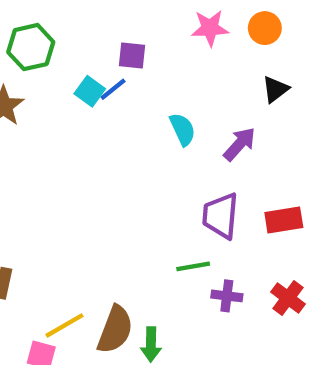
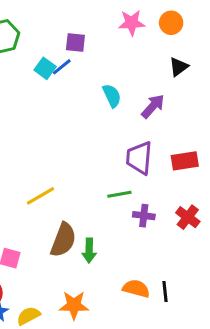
yellow line: (64, 325) -> (41, 196), moved

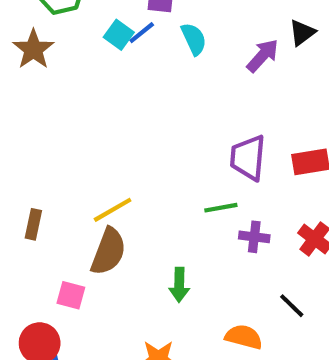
cyan semicircle: (112, 96) -> (194, 39), moved
purple arrow: (153, 106) -> (263, 56), moved
brown semicircle: (63, 240) -> (108, 251), moved
black line: (165, 292) -> (292, 306), moved, turned -40

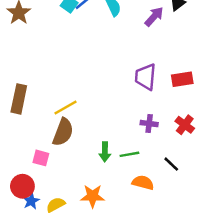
green line: (221, 208) -> (129, 154), moved
brown rectangle: (33, 224) -> (19, 99), moved, size x1.6

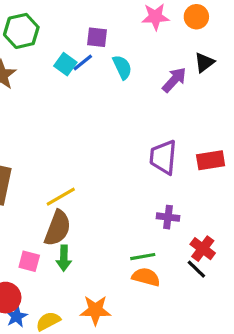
red cross: (185, 125) -> (203, 249), moved
green arrow: (105, 152) -> (64, 258), moved
orange semicircle: (143, 183) -> (146, 277), moved

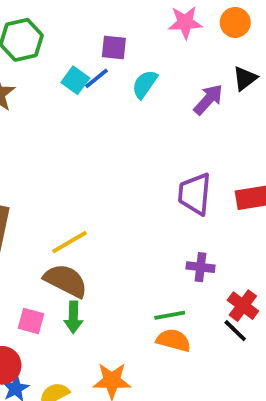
cyan semicircle: (122, 67) -> (145, 84), turned -120
brown semicircle: (58, 228) -> (66, 281), turned -84

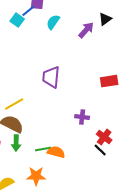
blue line: (96, 78) -> (28, 11), moved
purple trapezoid: (195, 194) -> (51, 77), moved
green line: (170, 315) -> (43, 149), moved
orange semicircle: (174, 340) -> (56, 152), moved

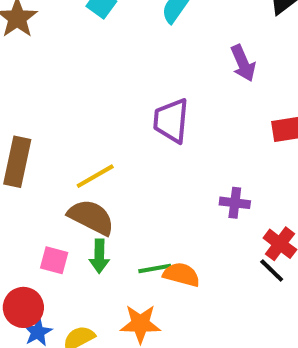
purple arrow: (86, 30) -> (243, 63), moved, turned 114

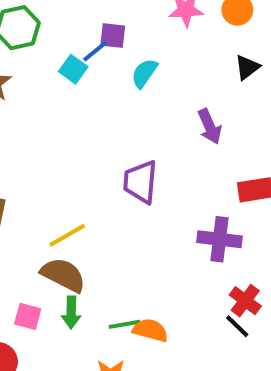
purple cross: (235, 203) -> (220, 239), moved, size x1.5

